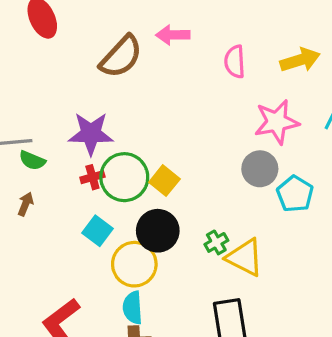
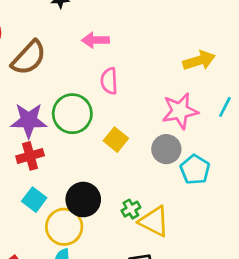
brown semicircle: (121, 57) -> (29, 58), moved
pink semicircle: (235, 62) -> (109, 81), moved
red cross: (92, 177) -> (30, 156), size x1.4
green circle: (124, 177) -> (72, 114), moved
yellow square: (164, 181) -> (116, 140), moved

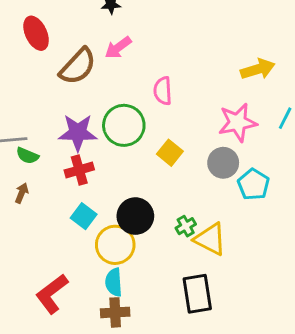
pink arrow: (95, 40) -> (118, 48), moved, turned -35

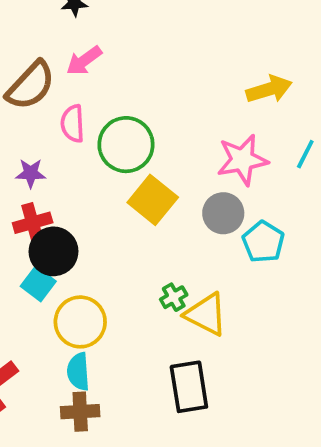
pink semicircle: (163, 91) -> (73, 124), moved
green circle: (124, 125) -> (126, 145), moved
purple star: (78, 133) -> (31, 173), size x0.6
yellow square: (170, 153) -> (153, 200), size x1.4
black circle: (135, 216) -> (54, 251), moved

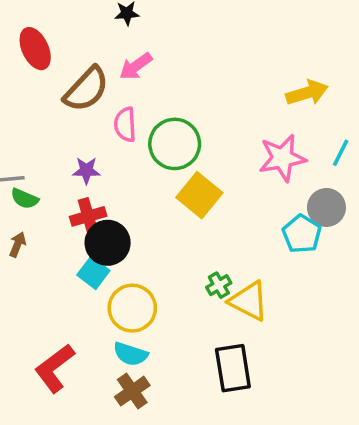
gray circle: (223, 213) -> (326, 207), moved
cyan semicircle: (78, 372) -> (131, 354), turned -68
brown cross: (80, 412) -> (132, 391), turned -32

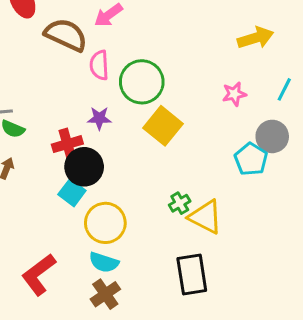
brown semicircle: (86, 89) -> (66, 35), turned -108
pink star: (282, 158) -> (234, 94), size x0.6
purple star: (86, 170) -> (99, 118), moved

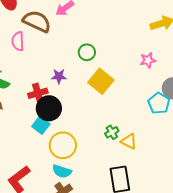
pink semicircle: (99, 65) -> (18, 41), moved
green circle: (142, 82) -> (87, 52), size x0.6
yellow triangle: (205, 217) -> (129, 141), size x0.7

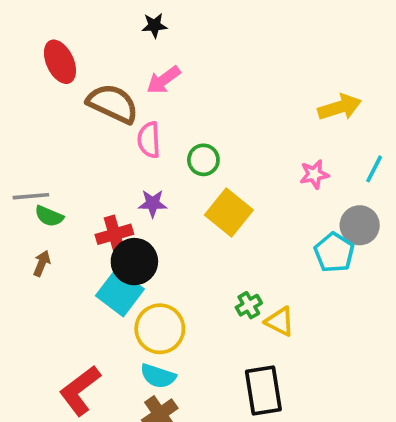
pink semicircle: (18, 41) -> (149, 140), moved
cyan square: (41, 125) -> (120, 292), size x1.4

